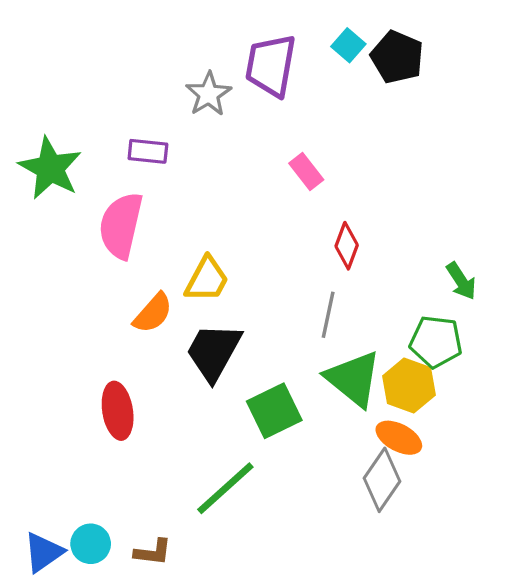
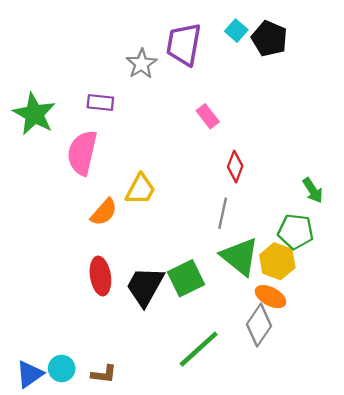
black trapezoid: (214, 352) -> (145, 286), moved
red ellipse: (118, 411) -> (100, 276), moved
green line: (225, 488) -> (199, 349), moved

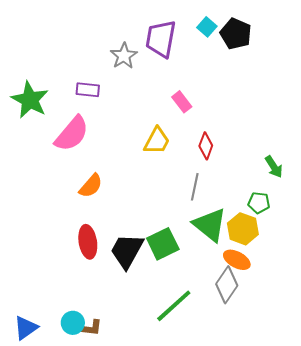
pink semicircle: (82, 153) -> (72, 134), turned -153
yellow trapezoid: (140, 189) -> (157, 141), moved
green pentagon: (296, 232) -> (259, 203), size x0.7
cyan circle: (62, 368) -> (73, 323), moved

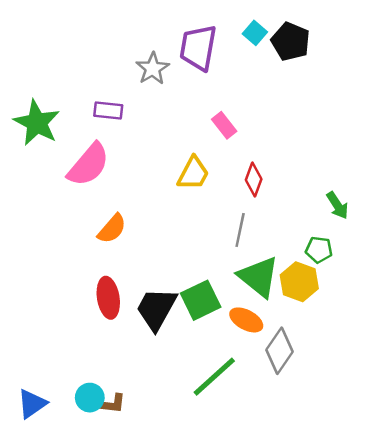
orange ellipse: (237, 260) -> (246, 320), moved

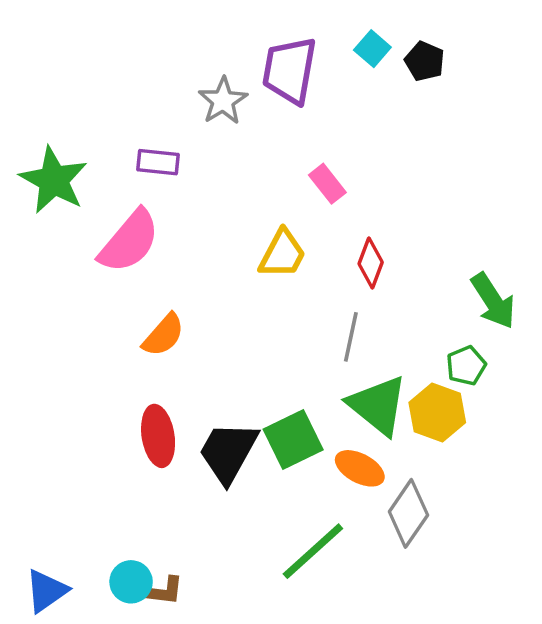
black pentagon: (291, 41) -> (425, 61), size x0.7
green arrow: (337, 205) -> (493, 301), size x1.4
green pentagon: (319, 250) -> (466, 366), turned -30

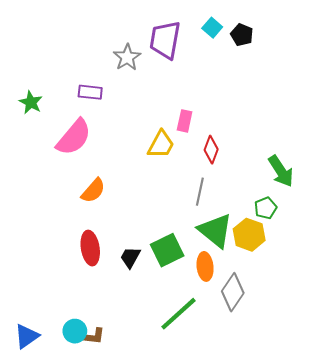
green star: (54, 180) -> (31, 102), size x0.6
pink rectangle: (327, 184) -> (185, 121), moved, turned 50
black trapezoid: (228, 452) -> (130, 257), size x0.6
orange ellipse: (360, 468) -> (205, 266), turned 56

